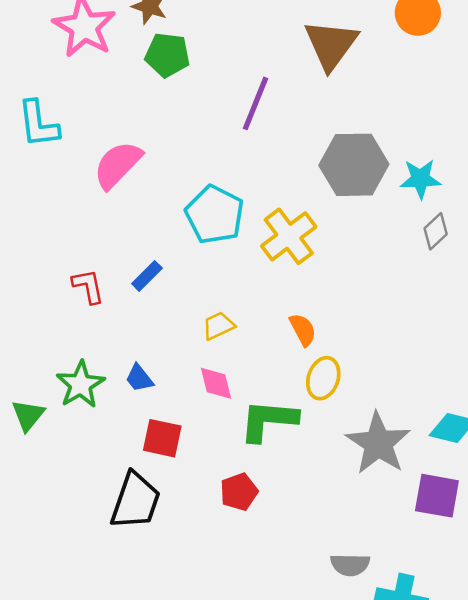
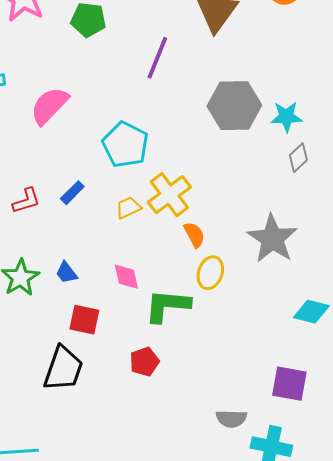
yellow cross: (289, 236) -> (169, 195), moved
red L-shape: (88, 286) -> (26, 201), turned 84
yellow trapezoid: (218, 326) -> (128, 208), moved
gray star: (378, 443) -> (272, 239), moved
purple square: (437, 496) -> (289, 384), moved

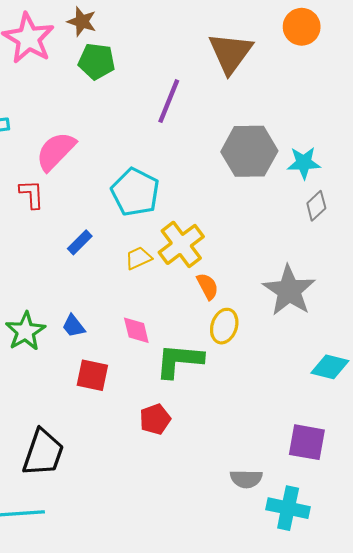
red L-shape: (26, 201) -> (32, 194), moved, turned -76
black trapezoid: (63, 369) -> (43, 453), moved

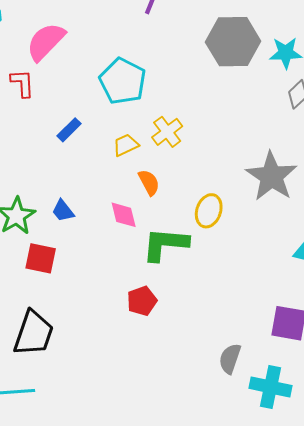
yellow cross: (181, 244) -> (167, 132), size x0.7
orange semicircle: (207, 286) -> (149, 182), moved
red square: (92, 375) -> (41, 258), moved
gray semicircle: (246, 479) -> (230, 359), turned 108

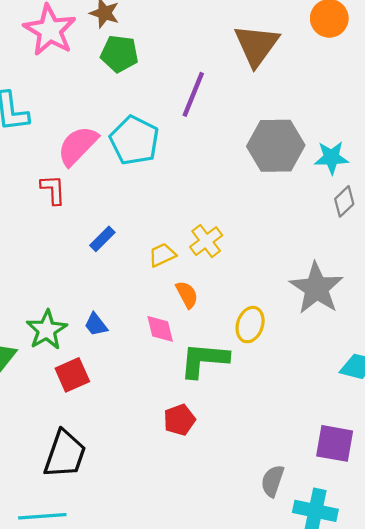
cyan pentagon: (123, 81) -> (134, 140), moved
red square: (41, 258) -> (72, 375), turned -36

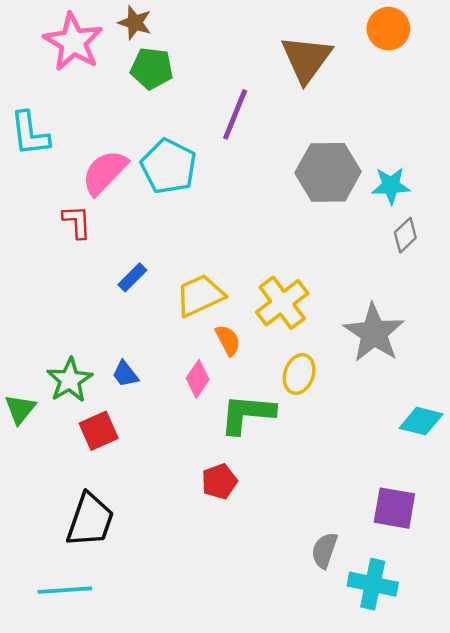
yellow cross: (206, 241) -> (282, 303), moved, size x1.4
yellow trapezoid: (162, 255) -> (200, 295), size x1.6
pink diamond: (160, 329) -> (198, 379), turned 48

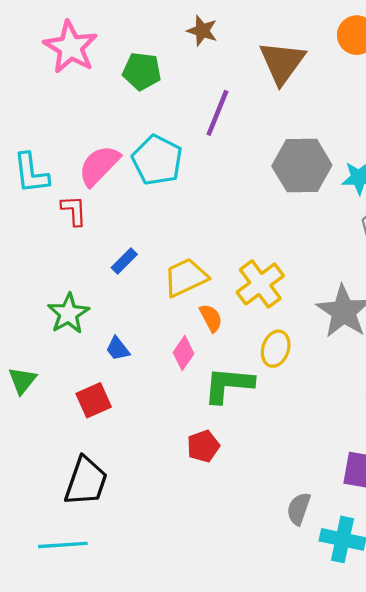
brown star: (135, 23) -> (202, 31), moved
cyan L-shape: (30, 134) -> (31, 173), moved
green star: (70, 380) -> (68, 314), moved

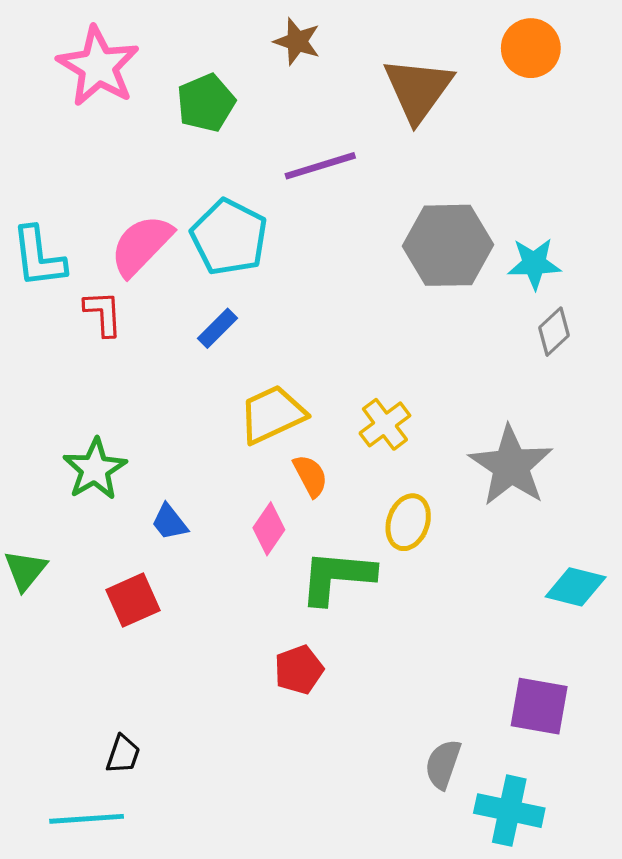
green pentagon: (142, 71) -> (206, 103), turned -30
purple line: (217, 113) -> (320, 166), turned 51
blue rectangle: (124, 261) -> (218, 328), moved
yellow cross: (260, 284) -> (385, 424), size x0.7
black trapezoid: (86, 481) -> (123, 754), moved, size x0.5

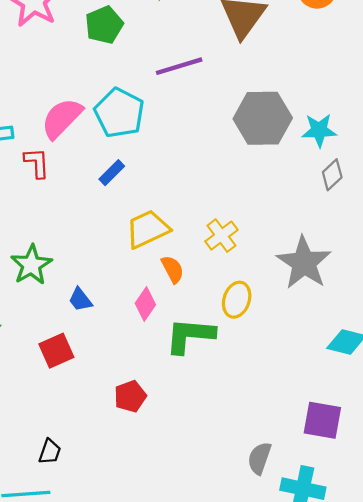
red pentagon: (299, 670) -> (130, 396), moved

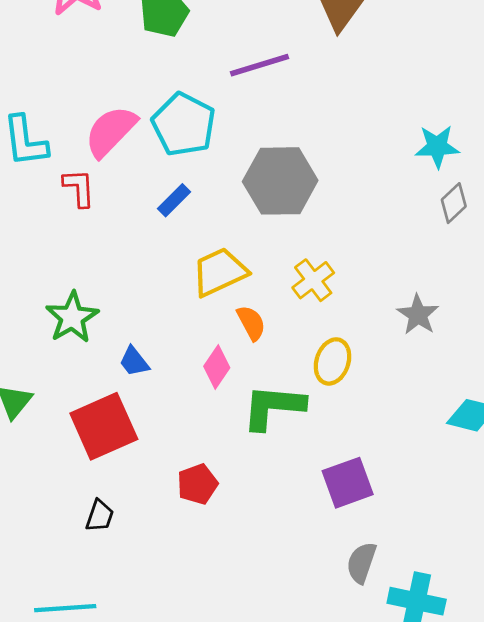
gray hexagon: (263, 118) -> (280, 181), moved
gray star: (304, 263) -> (418, 315), size x0.6
red square: (56, 351) -> (104, 426), size x1.5
purple square: (322, 420) -> (348, 483), moved, turned -30
black trapezoid: (50, 452) -> (100, 516), moved

